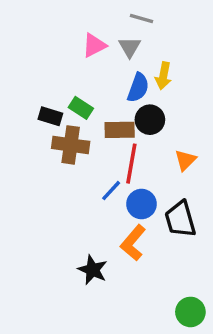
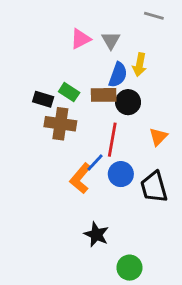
gray line: (141, 18) -> (154, 16), moved
brown rectangle: (120, 130) -> (104, 95), moved
orange L-shape: (133, 243) -> (81, 178), moved
black star: (93, 270) -> (96, 234), moved
green circle: (190, 312) -> (129, 268), moved

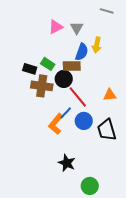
black circle: (128, 102) -> (64, 79), moved
orange triangle: (158, 137) -> (110, 95), turned 40
red line: (112, 140) -> (78, 97), turned -50

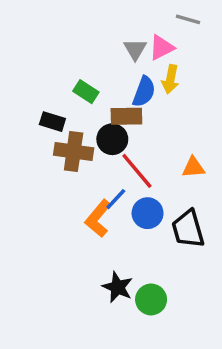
pink triangle: (56, 27) -> (162, 48), moved
green rectangle: (48, 64) -> (86, 92), moved
green circle: (90, 186) -> (151, 299), moved

